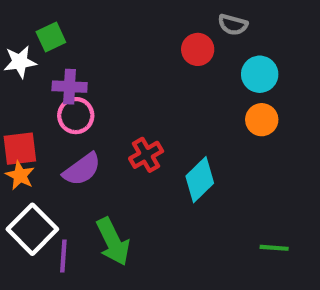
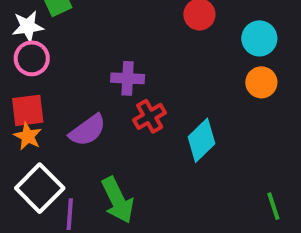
purple cross: (70, 87) -> (128, 78), moved
pink circle: (76, 116) -> (32, 58), moved
green line: (274, 248) -> (273, 206), turned 68

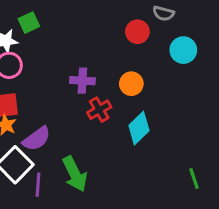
orange circle: (261, 82) -> (131, 84), moved
purple semicircle: (88, 130) -> (37, 139), moved

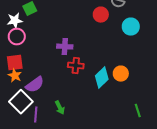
orange circle: (131, 84) -> (121, 74), moved
red cross: (99, 110) -> (76, 66), turned 35
green arrow: (75, 174) -> (60, 108), size x0.6

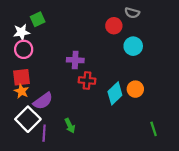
cyan circle: (131, 27) -> (133, 46), moved

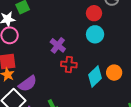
cyan circle: (133, 46) -> (95, 34), moved
purple cross: (75, 60) -> (58, 45), turned 35

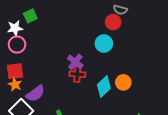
red circle: (94, 13) -> (113, 22), moved
purple cross: (58, 45) -> (75, 62), moved

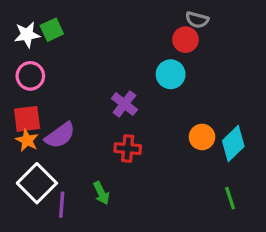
white star: (15, 28) -> (27, 35), moved
red cross: (77, 74) -> (128, 149), moved
cyan diamond: (104, 86) -> (233, 144), moved
purple semicircle: (35, 94) -> (60, 135), moved

